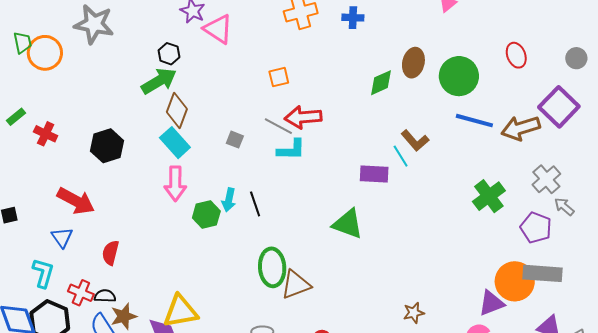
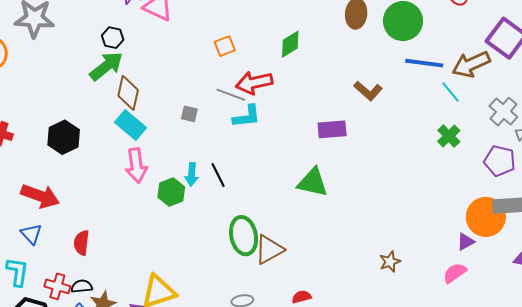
green diamond: (381, 83) -> (290, 44), moved
cyan line: (401, 156) -> (450, 92), moved
green cross: (489, 196) -> (449, 136), size x0.7
purple triangle: (491, 303) -> (466, 242), size x0.7

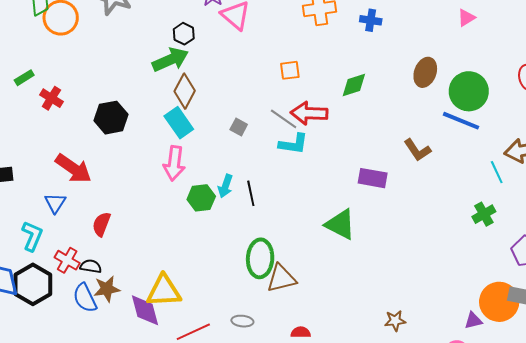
blue line: (424, 63) -> (461, 121), moved

